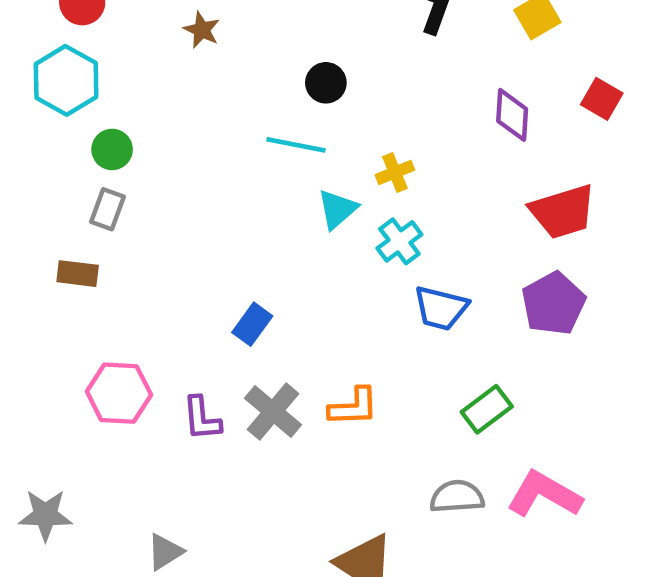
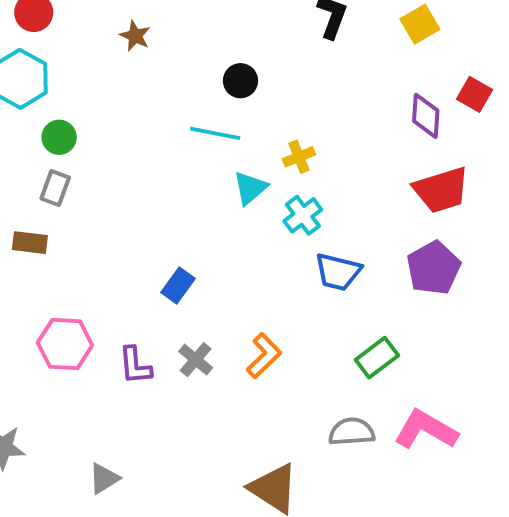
purple diamond: (512, 115) -> (426, 116), moved
orange L-shape: (353, 407) -> (264, 356), turned -42
gray cross: (273, 412) -> (196, 360), size x0.7

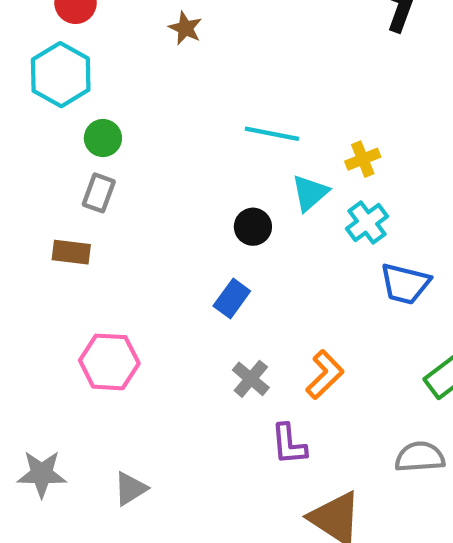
black circle: (240, 81) -> (253, 227), moved
purple L-shape: (135, 365) -> (289, 444), moved
gray triangle: (104, 479) -> (130, 489), moved

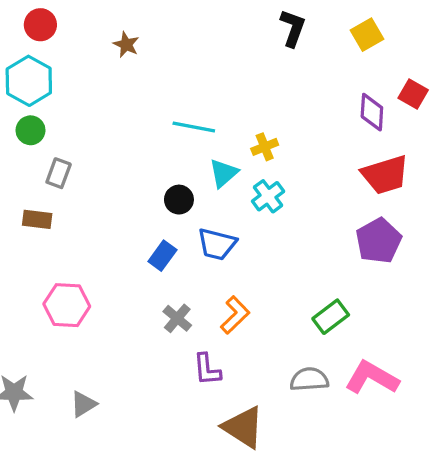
green circle: (103, 138) -> (31, 130), moved
blue trapezoid: (405, 284) -> (217, 244), moved

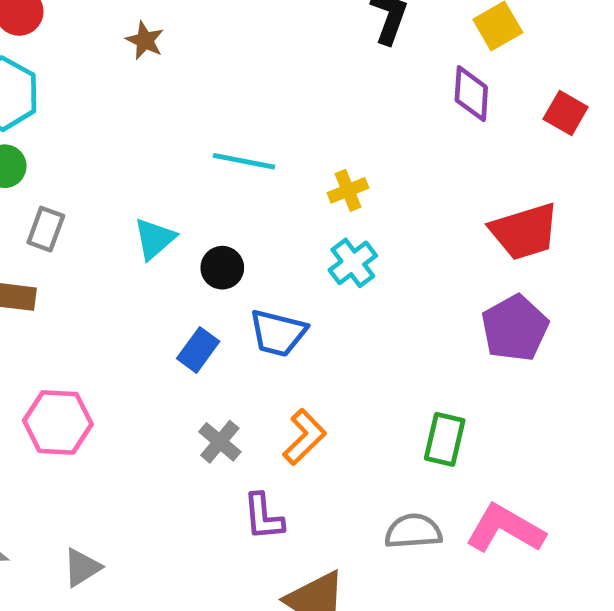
purple diamond: (372, 112) -> (471, 94), moved
cyan triangle: (223, 173) -> (155, 239), moved
green rectangle: (331, 317) -> (445, 439), turned -40

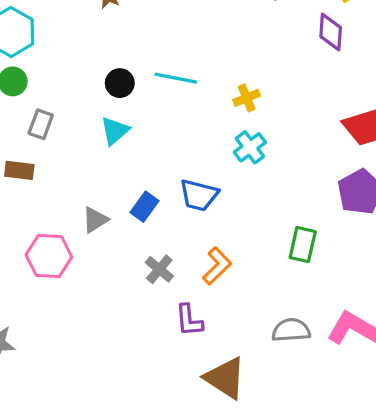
black circle: (222, 268) -> (120, 83), moved
green rectangle: (445, 439) -> (303, 245), moved
gray triangle: (82, 567) -> (95, 220), moved

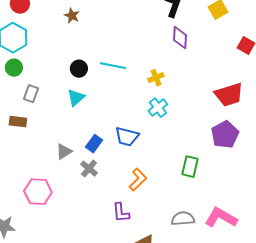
purple diamond: (331, 32) -> (180, 38), moved
pink hexagon: (49, 256) -> (38, 192), moved
gray cross: (159, 269) -> (89, 169), moved

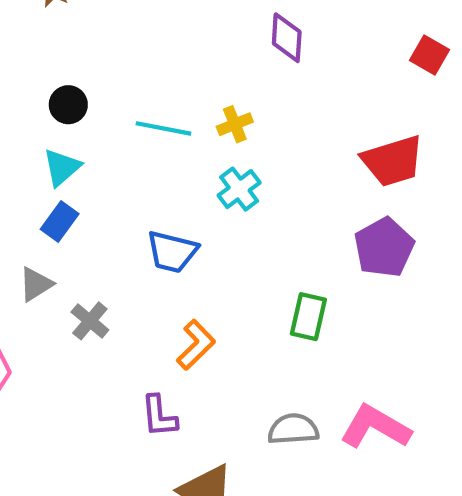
cyan line: (113, 66) -> (163, 128), moved
blue rectangle: (94, 144) -> (60, 221), moved

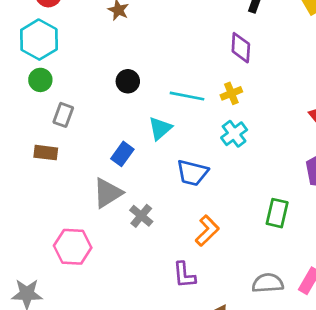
purple diamond: (287, 38) -> (241, 48), moved
cyan triangle: (62, 167) -> (160, 128), moved
gray triangle: (36, 284) -> (108, 193), size x1.4

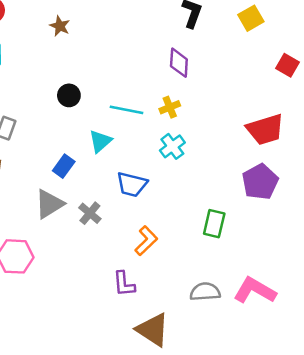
gray cross: (141, 216) -> (90, 213), moved

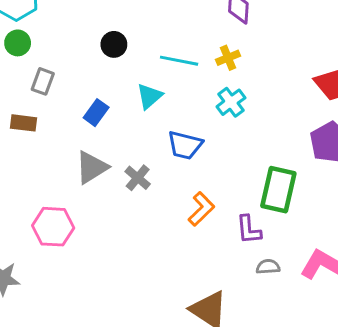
blue rectangle: (64, 166) -> (96, 113), moved
green rectangle: (214, 224) -> (278, 190), size x1.4
purple L-shape: (124, 284) -> (249, 230), moved
gray semicircle: (205, 292) -> (268, 267), size x0.7

